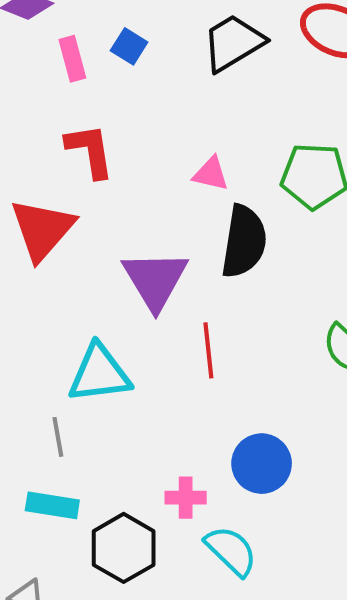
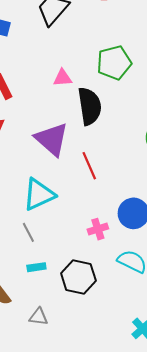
pink cross: (186, 498) -> (98, 229), moved
cyan rectangle: (52, 505) -> (36, 267), size x0.7

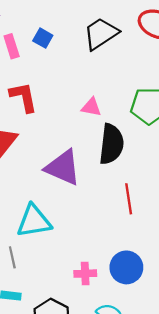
purple triangle: (52, 139) -> (63, 168), turned -33
red line: (89, 166) -> (129, 199), moved

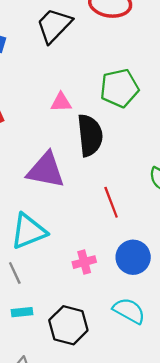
red line: (129, 199) -> (111, 202), moved
pink cross: (85, 274) -> (84, 262), moved

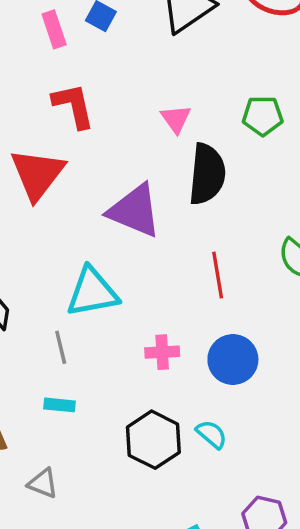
green pentagon: (119, 88) -> (263, 116), size x0.7
pink triangle: (61, 102) -> (176, 119), turned 45
cyan semicircle: (129, 311) -> (212, 434), size x0.7
black hexagon: (68, 325) -> (153, 440), moved

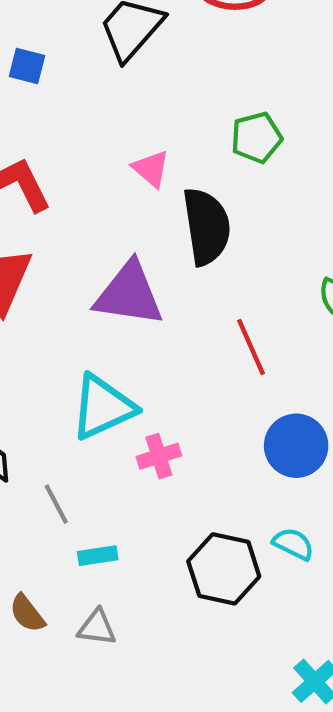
gray line: (61, 347) -> (56, 504), moved
pink cross: (162, 352) -> (159, 456), moved
gray triangle: (43, 483) -> (97, 627), moved

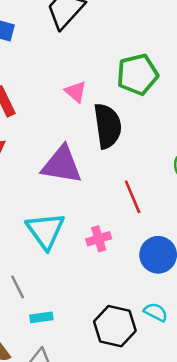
green pentagon: (256, 138) -> (137, 74), size x1.4
cyan triangle: (103, 407) -> (45, 231), turned -42
pink cross: (159, 456) -> (99, 239), moved

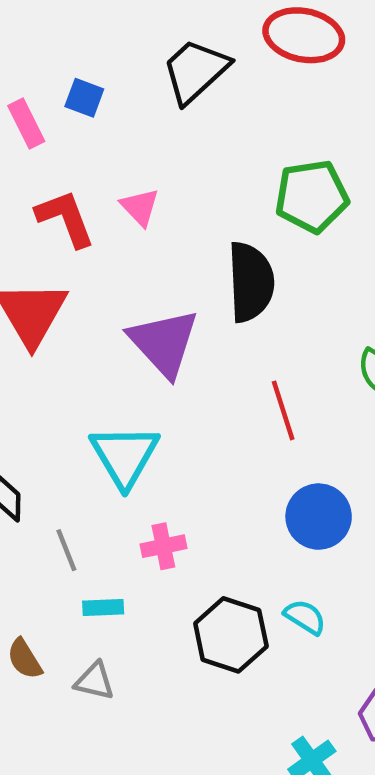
pink triangle: (76, 92) -> (140, 207), moved
purple triangle: (62, 165) -> (164, 343), turned 33
pink cross: (99, 239) -> (163, 546), moved

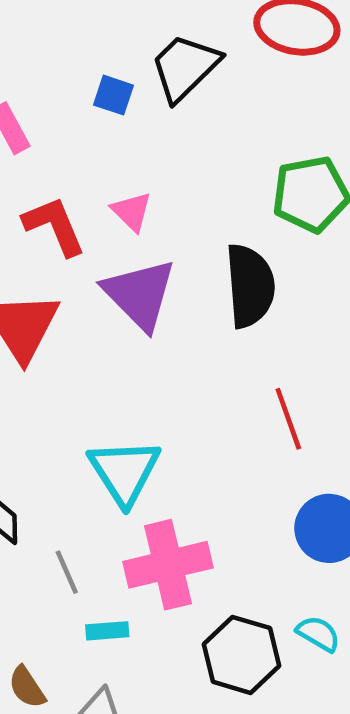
blue square: (84, 98) -> (114, 95), moved
purple triangle: (164, 343) -> (140, 294), moved
pink cross: (163, 546) -> (168, 565), size x1.8

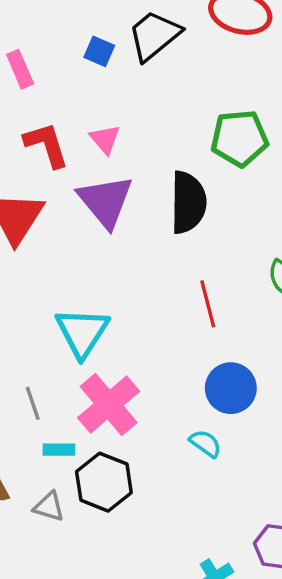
pink cross: (168, 565) -> (109, 405), turned -32
cyan semicircle: (318, 634) -> (205, 443), moved
black hexagon: (242, 655) -> (104, 482), moved

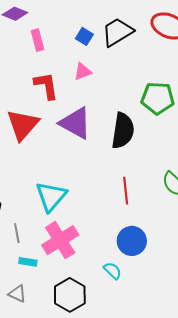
pink triangle: (105, 139) -> (83, 72), moved, turned 42
purple triangle: (105, 201) -> (75, 123), turned -30
black hexagon: (104, 482) -> (70, 295), moved

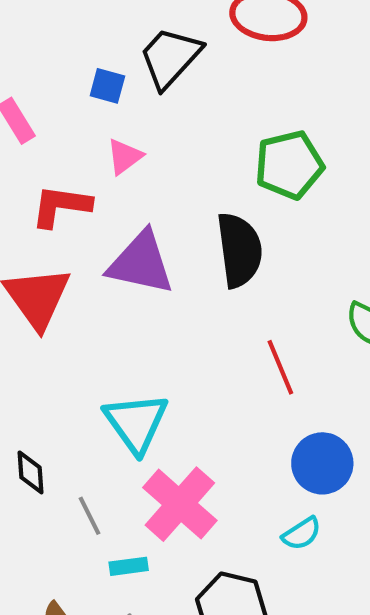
red L-shape: (46, 86) -> (61, 206), turned -56
cyan semicircle: (113, 271) -> (302, 534), turned 120

